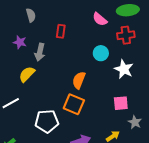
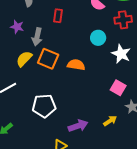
orange semicircle: (79, 80) -> (76, 65), turned 78
pink square: (121, 103) -> (118, 88), turned 35
orange square: (74, 104) -> (48, 59), moved

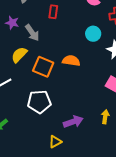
gray arrow: (37, 37) -> (32, 33), turned -48
orange square: (48, 59) -> (43, 67), moved
yellow arrow: (110, 121) -> (105, 117), turned -48

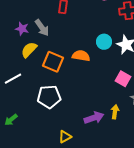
purple star: (12, 23) -> (22, 29), moved
cyan circle: (93, 34) -> (104, 42), moved
purple arrow: (73, 122) -> (94, 118), moved

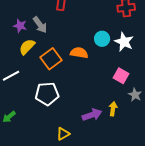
orange square: (53, 62) -> (51, 59), turned 30

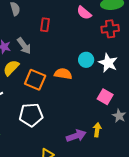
orange square: (51, 59) -> (35, 80), turned -30

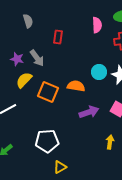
pink semicircle: (84, 13) -> (97, 25), turned -133
white pentagon: (31, 115) -> (47, 141), moved
purple arrow: (76, 136) -> (89, 112), moved

